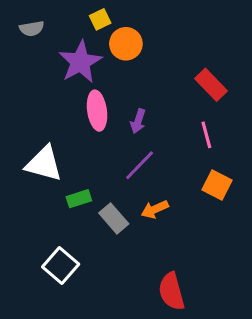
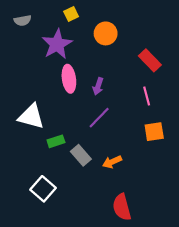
orange circle: (126, 44) -> (106, 33), moved
orange square: (217, 185) -> (154, 132), turned -36
orange arrow: (155, 209) -> (112, 162), moved

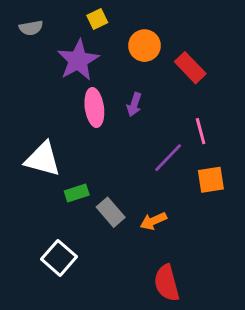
red rectangle: (150, 60) -> (190, 68), moved
purple arrow: (98, 86) -> (134, 105), moved
purple line: (99, 118) -> (168, 158), moved

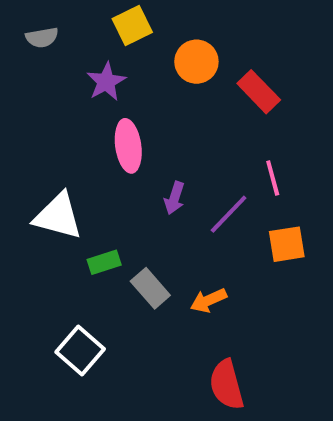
yellow square: (97, 19) -> (132, 26), size x1.4
purple star: (78, 60) -> (106, 82), size x0.7
purple arrow: (134, 105) -> (174, 198), moved

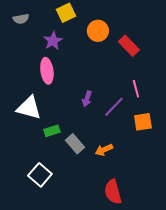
pink ellipse: (128, 146) -> (47, 71), moved

